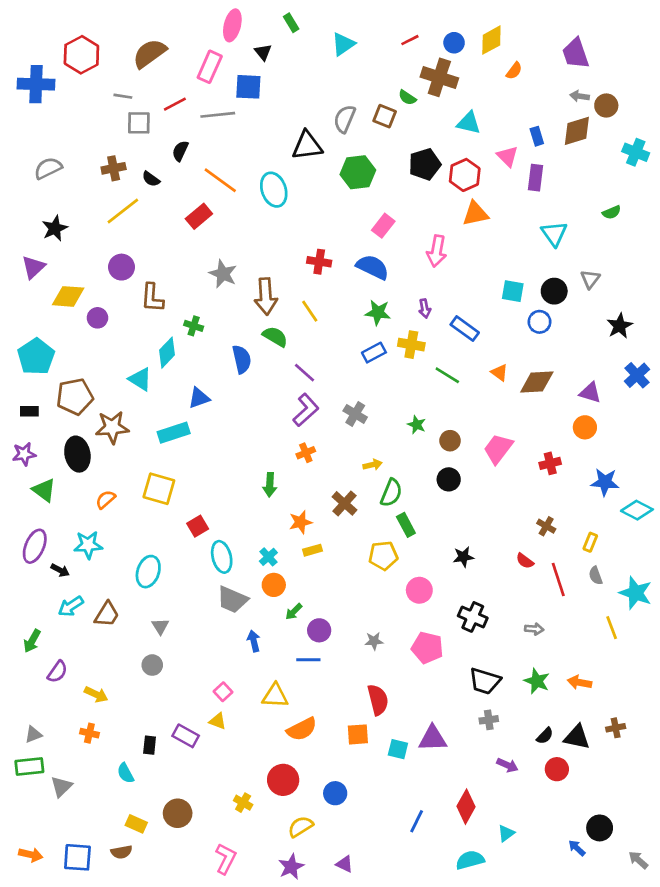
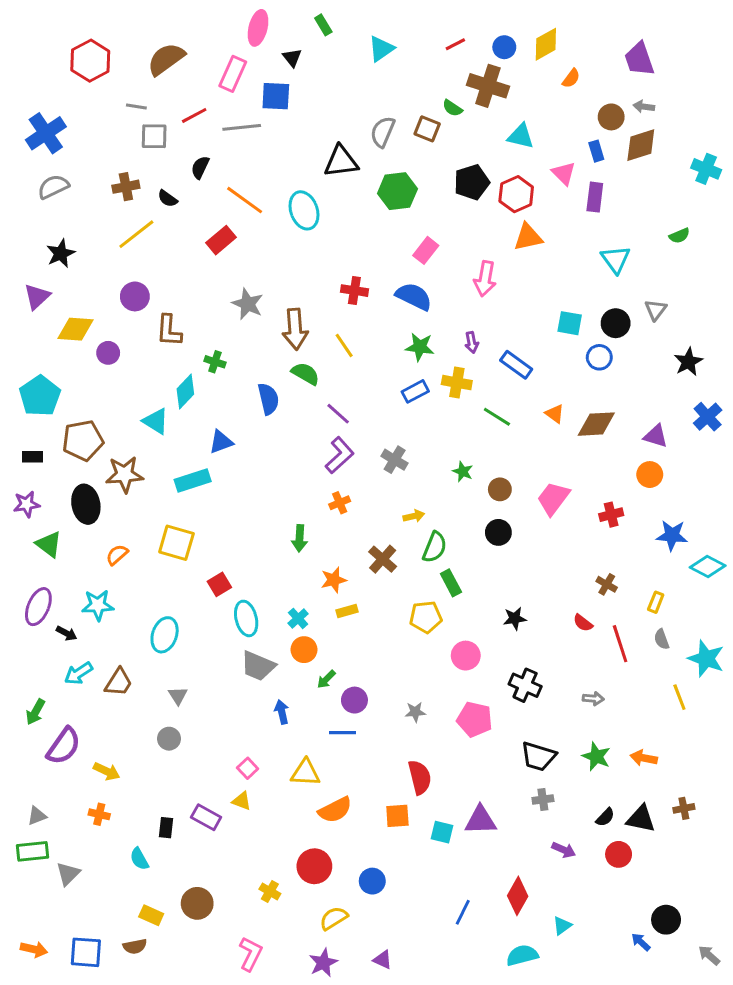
blue cross: (36, 84) -> (46, 133), moved, turned -36
brown circle: (606, 105) -> (611, 117), moved
purple semicircle: (57, 672) -> (64, 746), size x1.5

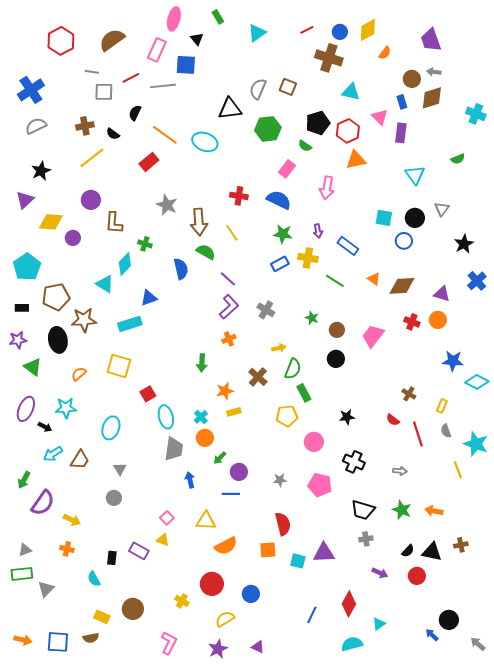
green semicircle: (452, 108) -> (305, 146), moved
cyan ellipse: (304, 210) -> (205, 142), turned -50
red cross: (611, 515) -> (412, 322), moved, turned 35
gray trapezoid: (258, 666) -> (174, 449), turned -105

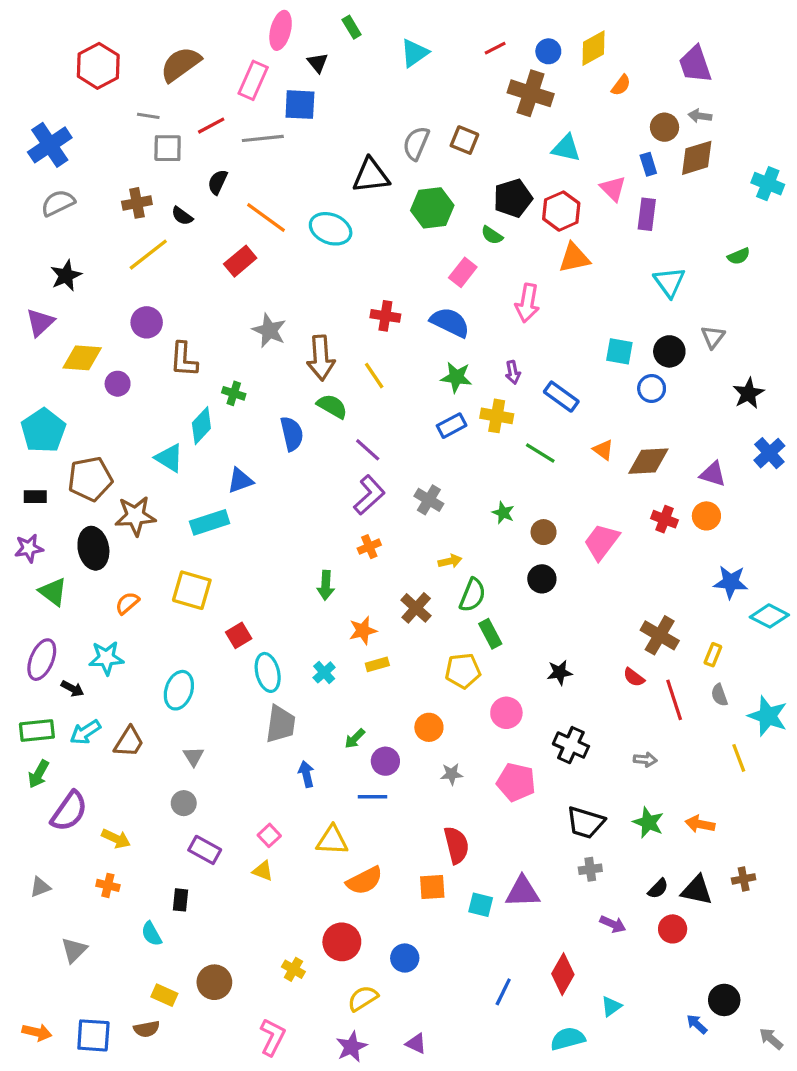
brown cross: (409, 394) -> (660, 635), size x1.6
orange circle: (205, 438) -> (429, 727), moved
purple rectangle: (139, 551) -> (205, 850), moved
green rectangle: (22, 574) -> (37, 731), moved

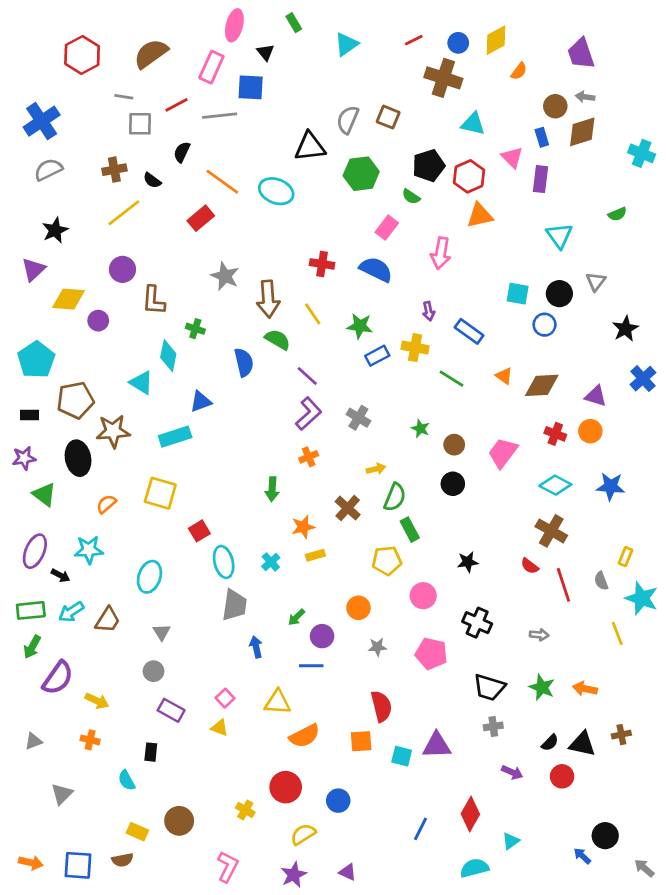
green star: (456, 377) -> (360, 326), moved
cyan diamond: (201, 426) -> (168, 356), turned -32
cyan diamond: (769, 616) -> (555, 485), moved
yellow rectangle: (713, 655) -> (625, 557), moved

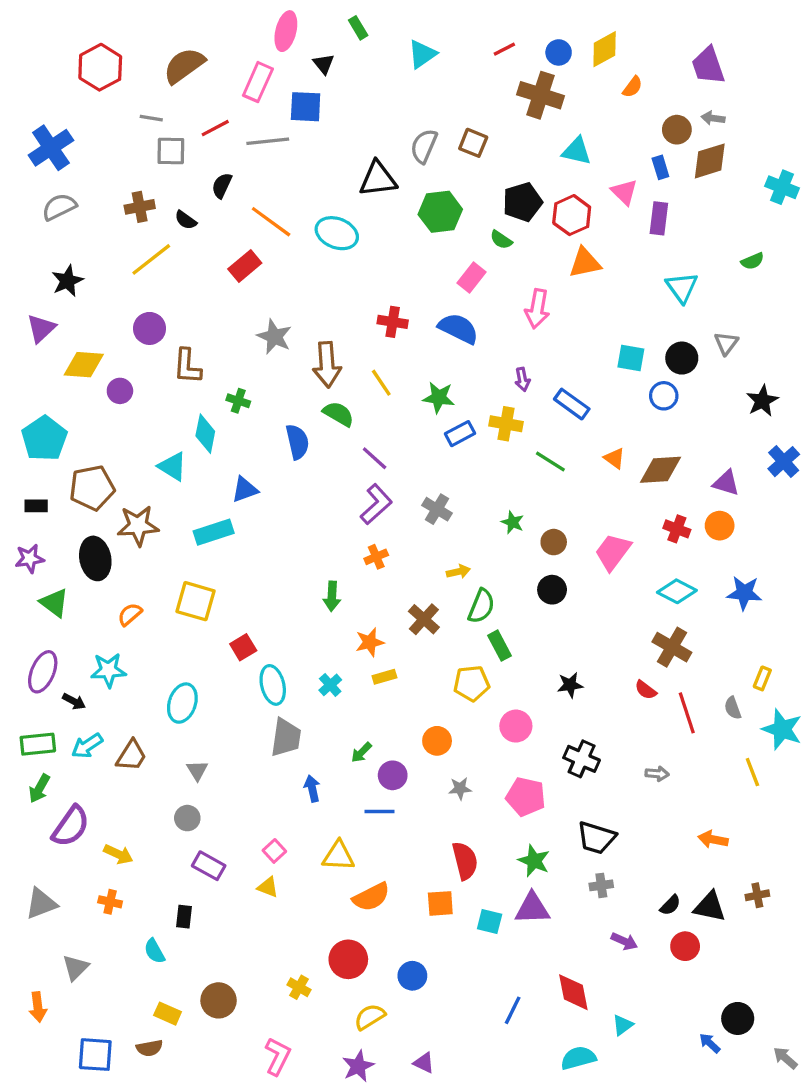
green star: (542, 687) -> (534, 861), moved
gray triangle: (34, 741) -> (41, 903), size x1.5
red diamond: (470, 814) -> (573, 992), turned -40
orange arrow: (31, 863) -> (38, 1007), moved, turned 70

